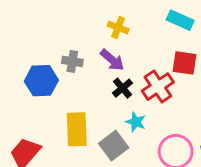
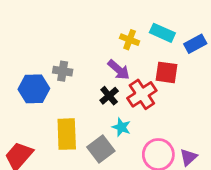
yellow cross: (118, 28) -> (130, 40), moved
purple arrow: (112, 60) -> (119, 70), moved

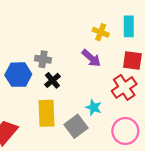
cyan rectangle: (162, 33) -> (129, 26), turned 66
red cross: (142, 94) -> (124, 87), moved
black cross: (109, 96) -> (52, 80), moved

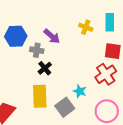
purple arrow: (91, 58) -> (52, 36), moved
blue hexagon: (18, 75) -> (16, 36), moved

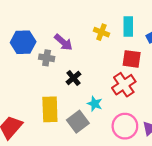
black cross: (45, 68) -> (73, 78), moved

